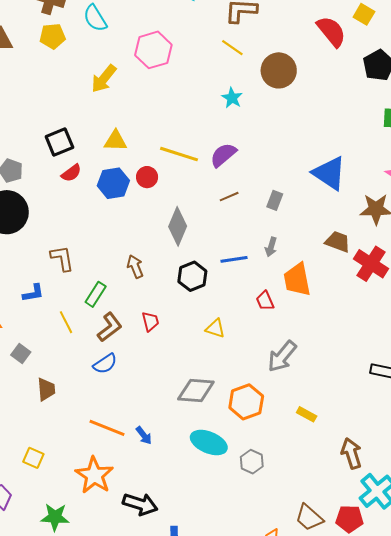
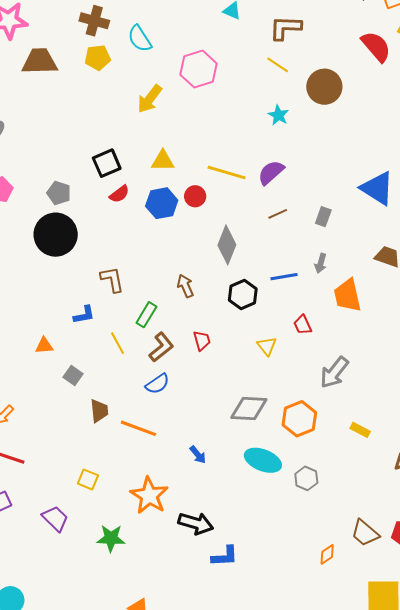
red trapezoid: (265, 301) -> (303, 325), moved
yellow triangle: (215, 328) -> (267, 346), turned 35
orange line: (107, 428) -> (138, 428), moved

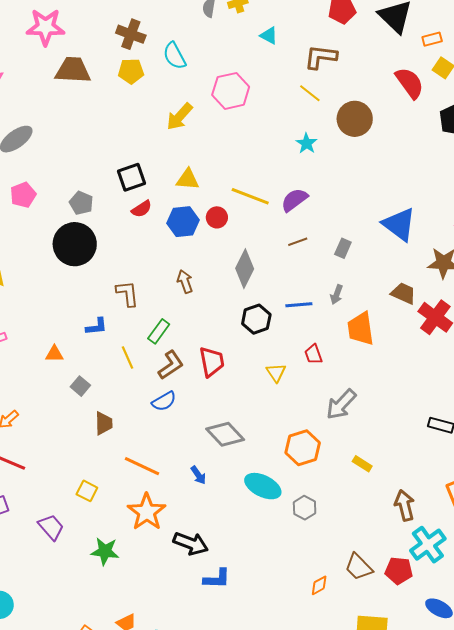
brown arrow: (185, 286) -> (185, 282), moved
red trapezoid: (202, 340) -> (212, 362), size x1.5
gray diamond: (249, 409) -> (225, 434), moved, turned 39
orange line: (138, 428) -> (142, 466), moved

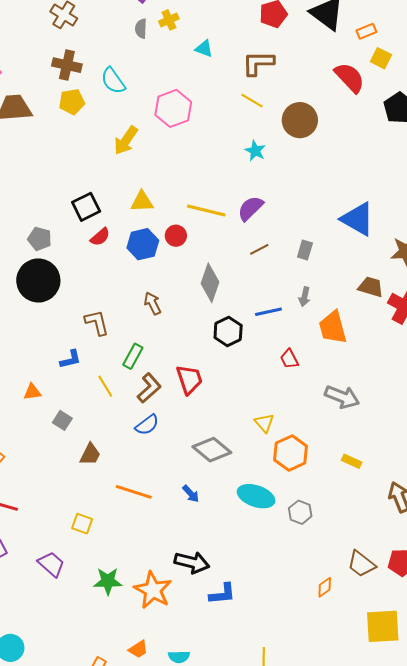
yellow triangle: (276, 373) -> (264, 423), moved
gray arrow: (341, 404) -> (342, 397), moved, turned -104
brown trapezoid: (104, 423) -> (90, 454), turned 35
orange star: (147, 512) -> (153, 590), moved

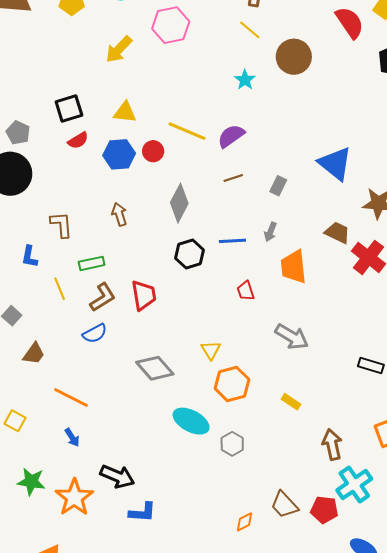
green rectangle: (133, 356) -> (92, 263), turned 40
blue L-shape: (70, 359) -> (29, 257), turned 105
blue arrow: (191, 494) -> (72, 437), moved

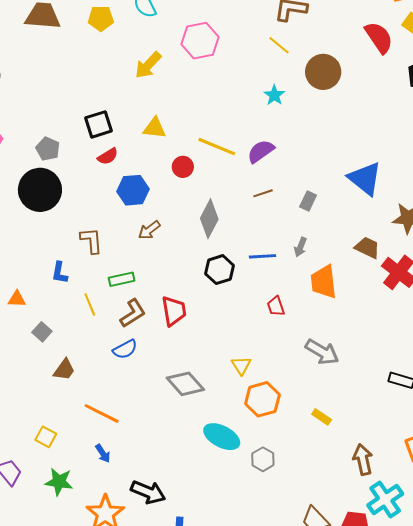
blue hexagon: (119, 154) -> (133, 190), moved
brown arrow: (119, 214) -> (149, 230), turned -110
green star: (31, 482) -> (59, 482), moved

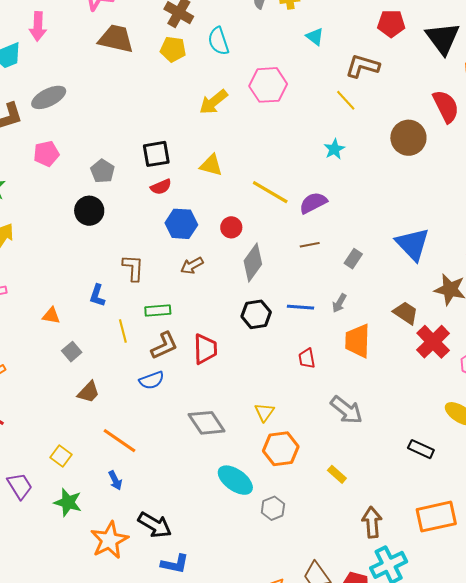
brown circle: (323, 72) -> (408, 138), moved
red circle: (183, 167) -> (231, 227), moved
black circle: (40, 190) -> (89, 211), size x0.7

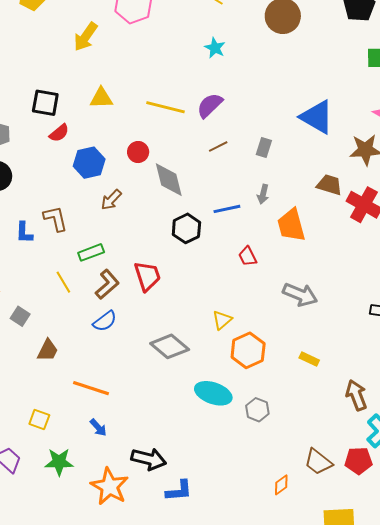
black square: (156, 154) -> (45, 103), turned 36
gray diamond: (253, 262) -> (169, 180), turned -33
blue L-shape: (97, 295) -> (24, 233), moved
yellow triangle: (264, 412) -> (222, 320), turned 30

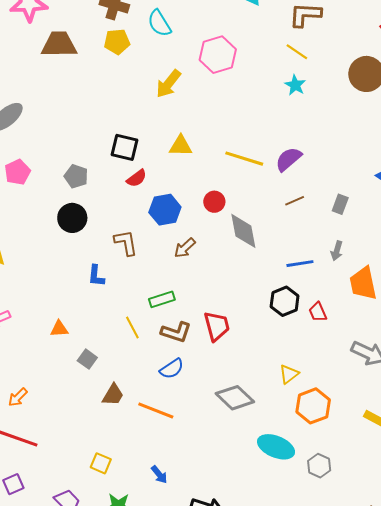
cyan star: (215, 48) -> (295, 85), moved
brown L-shape: (55, 219) -> (126, 243), moved
black hexagon: (186, 228) -> (285, 301), moved
brown L-shape: (107, 284) -> (176, 332), turned 56
orange line: (91, 388) -> (156, 411), moved

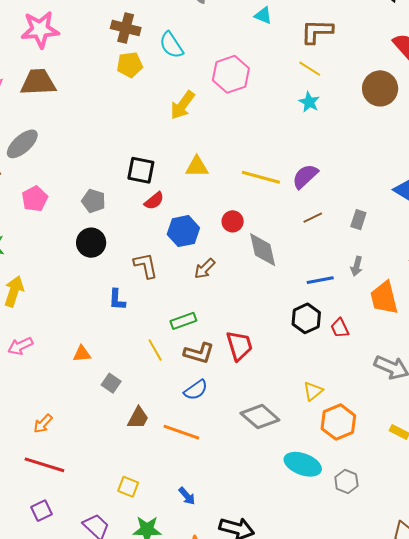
brown trapezoid: (59, 44) -> (38, 82), moved

